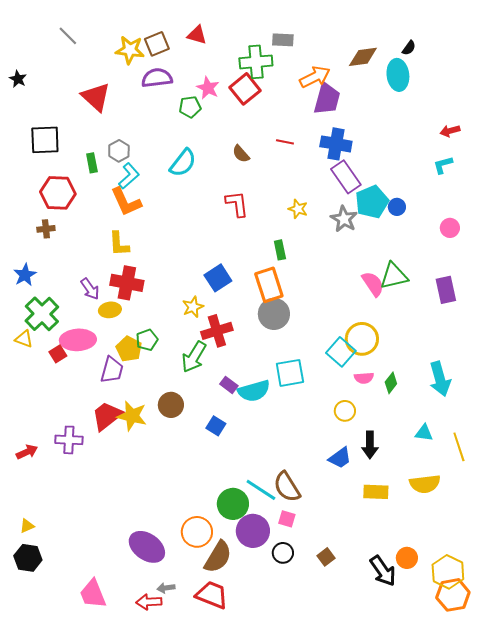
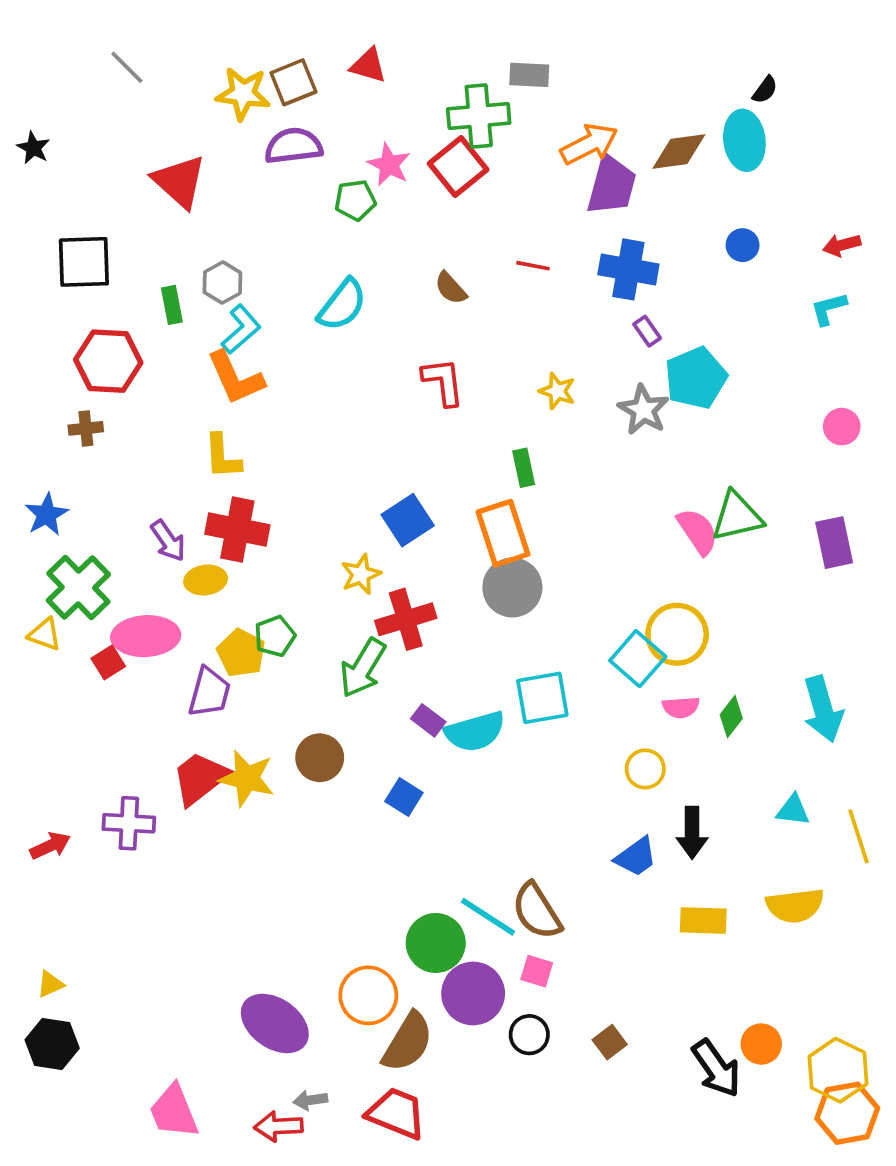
brown diamond: (363, 57) -> (679, 152), moved
purple rectangle: (346, 177) -> (647, 331), size x0.5
blue circle: (397, 207) -> (743, 245), moved

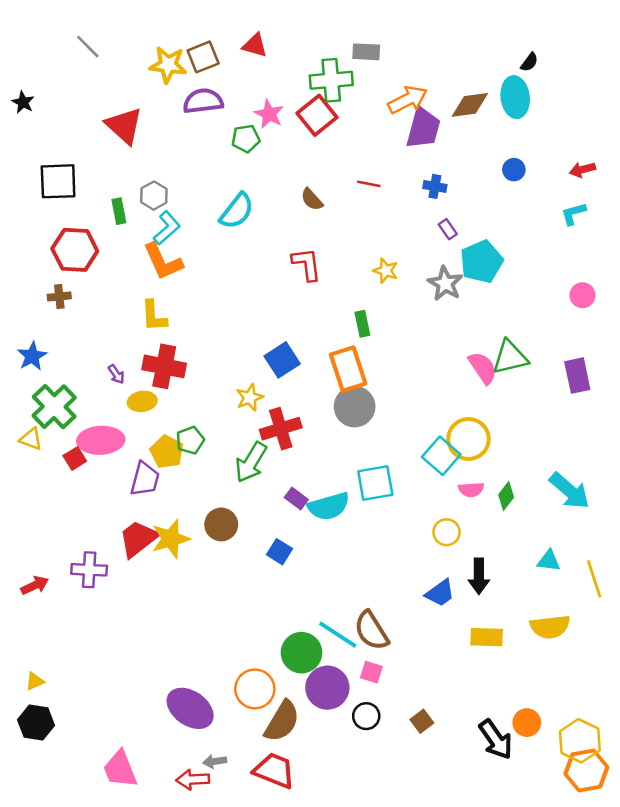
blue cross: (628, 269) -> (435, 186), size x0.6
purple arrow: (168, 541) -> (116, 374), size x0.7
cyan arrow: (823, 709) -> (570, 491), turned -33
yellow star: (247, 778) -> (171, 539), turned -30

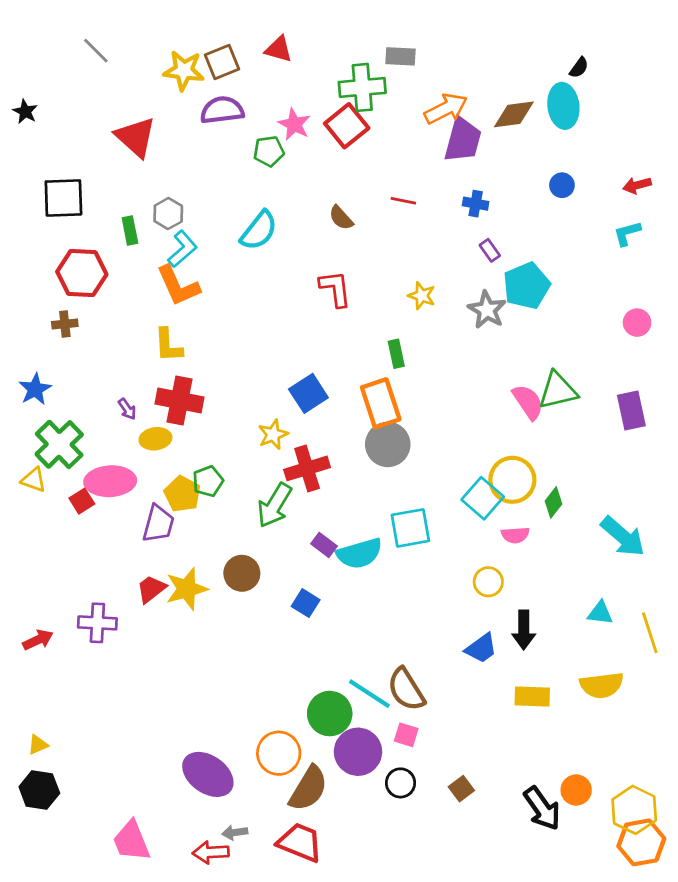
green diamond: (506, 496) -> (553, 502), moved
red trapezoid: (138, 539) -> (151, 589), size x0.7

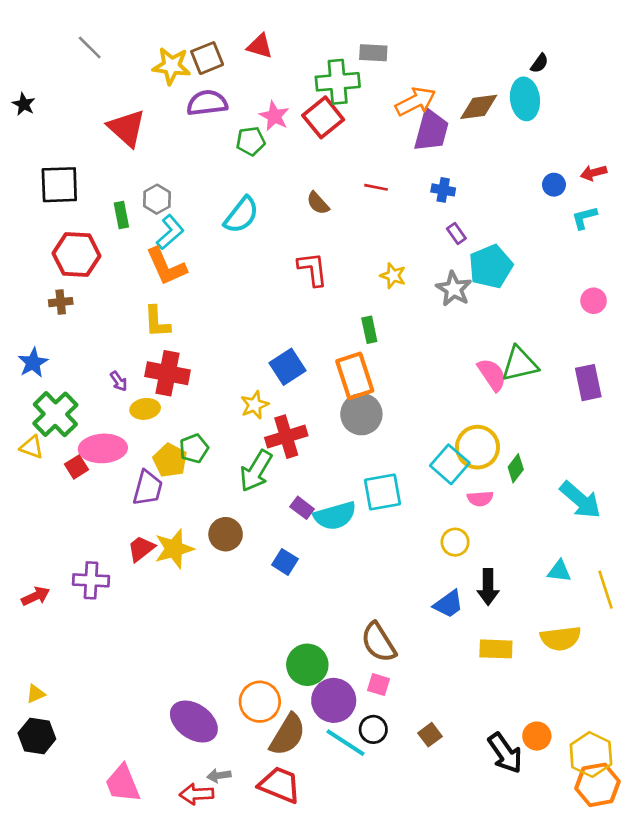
blue circle: (562, 185) -> (554, 185), moved
cyan line: (369, 694) -> (346, 743), moved

